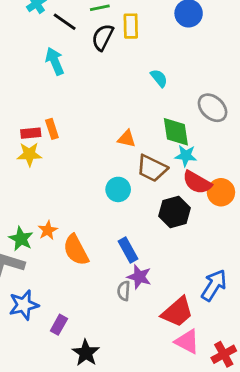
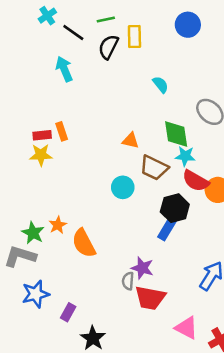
blue rectangle: (128, 250) -> (167, 229), moved, turned 60
red trapezoid: (177, 312) -> (150, 298), moved, turned 52

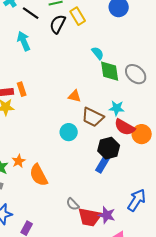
yellow rectangle: (134, 36) -> (78, 16), turned -30
green diamond: (176, 134) -> (110, 71), moved
purple star: (142, 268) -> (107, 215), moved
gray semicircle: (128, 281) -> (73, 204), turned -48

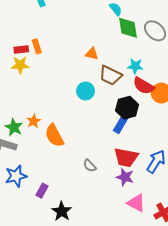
red trapezoid: (90, 217) -> (126, 157), moved

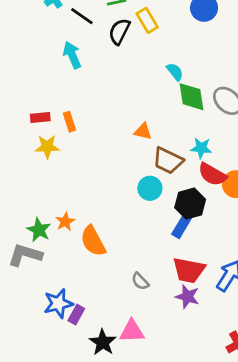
red rectangle: (21, 49) -> (40, 118), moved
cyan circle: (86, 91) -> (150, 188), moved
blue star: (16, 176) -> (58, 303), moved
pink triangle: (136, 203) -> (132, 331), moved, turned -30

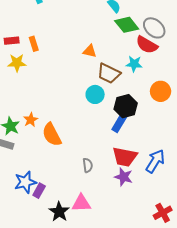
green diamond: (192, 97) -> (127, 25), turned -30
red semicircle: (212, 174) -> (147, 45), moved
gray semicircle: (140, 281) -> (88, 165), turned -144

